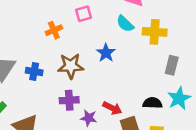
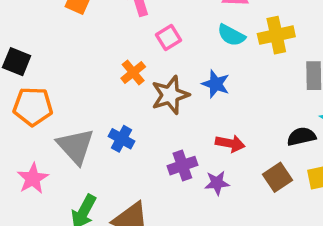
brown star: (71, 66) -> (170, 95), moved
blue cross: (34, 72) -> (122, 139), turned 35
red arrow: (112, 108) -> (230, 143), moved

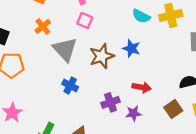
pink square: (169, 38) -> (85, 21), moved, turned -35
orange cross: (133, 72) -> (43, 26), moved
gray triangle: (76, 146) -> (65, 49), moved

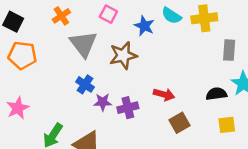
blue star: (131, 48) -> (144, 26), moved
brown square: (173, 109) -> (179, 123), moved
purple star: (133, 113) -> (103, 102), moved

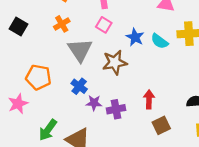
cyan semicircle: (171, 16) -> (160, 41), moved
orange pentagon: (22, 55) -> (38, 77), moved
red arrow: (164, 95) -> (149, 99), turned -108

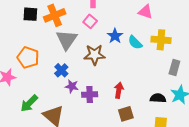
orange cross: (62, 24) -> (55, 15), size x1.5
black square: (18, 27) -> (30, 14), moved, turned -35

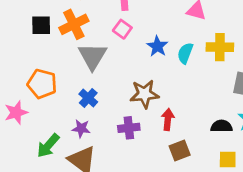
cyan semicircle: (135, 42) -> (185, 53), turned 70
brown star: (94, 55) -> (144, 94), moved
purple star: (72, 86) -> (81, 129), moved

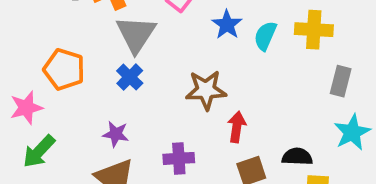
blue cross: (88, 98) -> (130, 77), moved
black semicircle: (222, 126) -> (297, 157), moved
purple cross: (129, 128) -> (179, 158), moved
green arrow: (48, 146) -> (39, 151), moved

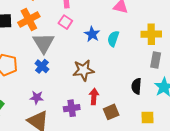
yellow cross: (314, 30) -> (151, 34), moved
red arrow: (237, 127) -> (94, 96), moved
black semicircle: (297, 157) -> (136, 86), moved, turned -84

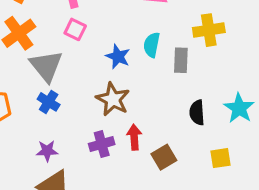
blue star: (92, 34) -> (118, 57), moved
gray rectangle: (156, 60) -> (181, 60), moved
brown star: (83, 70) -> (113, 99), turned -30
purple cross: (72, 108) -> (102, 144), moved

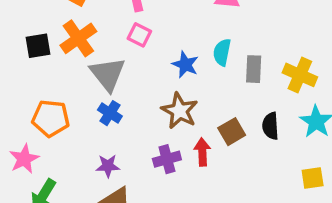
yellow cross: (209, 30) -> (300, 75), moved, turned 32
brown square: (164, 157) -> (232, 132), moved
yellow square: (220, 158) -> (313, 178), moved

